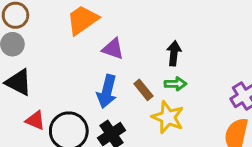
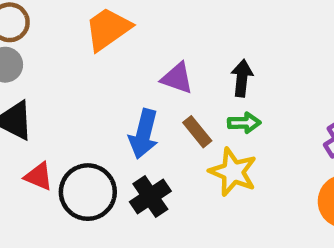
purple triangle: (113, 49) -> (177, 78), moved

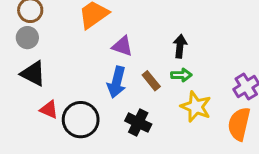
purple triangle: (177, 78) -> (122, 46), moved
yellow star: (233, 172) -> (196, 107), moved
black cross: (150, 197) -> (138, 123), moved, turned -30

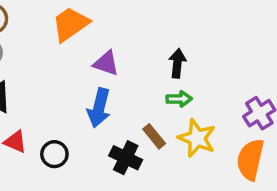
brown rectangle: (151, 81) -> (154, 136), moved
black circle: (81, 120) -> (54, 154), size x0.6

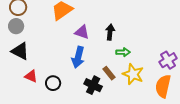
black arrow: (177, 63) -> (110, 32), moved

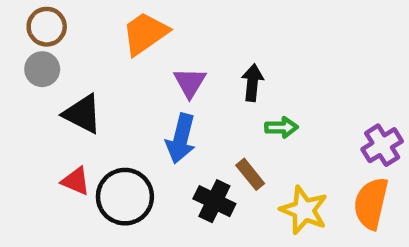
purple triangle: (82, 32) -> (190, 83), turned 42
black triangle: (20, 51) -> (82, 114), moved
yellow star: (133, 74) -> (304, 210), moved
black circle: (53, 83) -> (125, 197), size x1.6

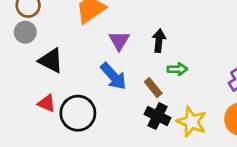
blue arrow: (181, 139) -> (113, 76), turned -56
brown rectangle: (250, 174) -> (153, 88), moved
black cross: (214, 201) -> (157, 116), moved

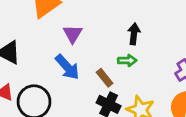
black arrow: (159, 41) -> (134, 34), moved

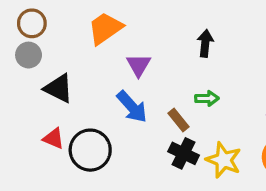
black arrow: (134, 34) -> (205, 43), moved

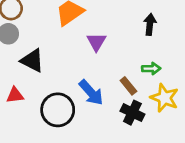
blue arrow: (132, 107) -> (91, 93), moved
red triangle: (54, 138) -> (15, 95), moved, turned -30
yellow star: (224, 160) -> (164, 98), moved

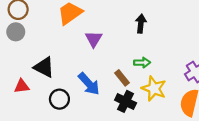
black triangle: (32, 60) -> (44, 67), moved
black circle: (58, 110) -> (59, 99), size x0.7

